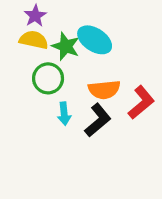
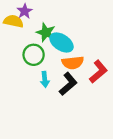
yellow semicircle: (34, 40) -> (13, 21), moved
cyan ellipse: (95, 40) -> (62, 42), moved

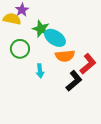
green circle: (34, 55) -> (20, 49), moved
black L-shape: (68, 84) -> (74, 81), moved

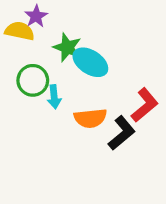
orange semicircle: (65, 56) -> (90, 118), moved
cyan arrow: (40, 71) -> (54, 97), moved

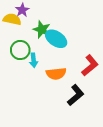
black L-shape: (122, 133) -> (76, 95), moved

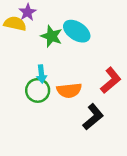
cyan ellipse: (56, 39) -> (77, 31), moved
green circle: (20, 50) -> (38, 90), moved

